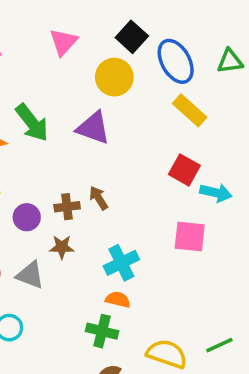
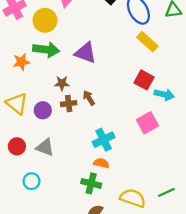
yellow circle: (114, 77) -> (45, 20), moved
green arrow: (32, 123) -> (46, 50), turned -45
pink square: (190, 236) -> (147, 123), turned -35
brown star: (62, 247) -> (62, 83), moved

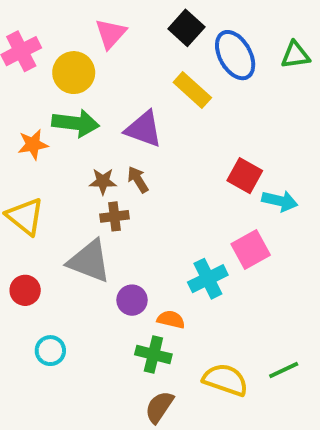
yellow rectangle: (147, 42) -> (192, 90), moved
brown arrow: (89, 98) -> (138, 179), moved
purple circle: (43, 110) -> (132, 300), moved
cyan cross: (104, 140) -> (208, 279), moved
gray triangle: (45, 147) -> (89, 261), moved, size x1.4

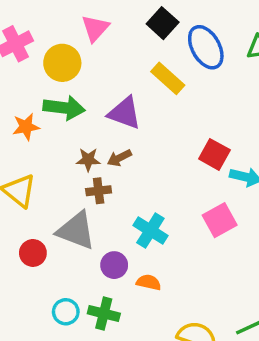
brown arrow: (138, 179) -> (119, 158), turned -85
cyan cross: (208, 279) -> (150, 231), moved, turned -32
red circle: (25, 290) -> (33, 253), moved
cyan circle: (50, 351) -> (66, 312), moved
green cross: (153, 354) -> (104, 313), moved

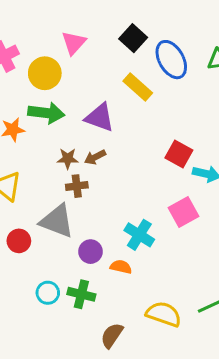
cyan cross: (150, 231) -> (139, 235), moved

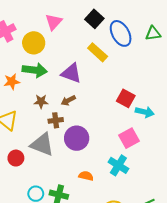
brown star: (68, 159) -> (41, 102), moved
cyan cross: (139, 235) -> (118, 165), moved
purple circle: (90, 252) -> (77, 138), moved, size x1.5

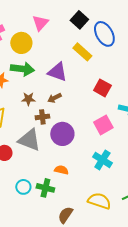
red square: (126, 98) -> (102, 88), moved
pink square: (129, 138) -> (103, 125), moved
orange semicircle: (86, 176) -> (61, 170), moved

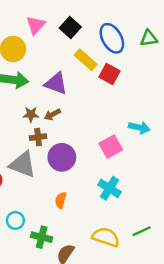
black square: (79, 20) -> (70, 28), moved
red square: (102, 88) -> (109, 74), moved
brown star: (28, 99) -> (31, 114), moved
orange semicircle: (61, 170) -> (61, 200), turned -88
green cross: (45, 188) -> (42, 237), moved

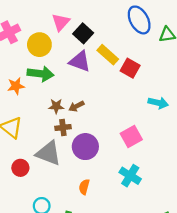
black square: (70, 28) -> (83, 33), moved
blue ellipse: (112, 38) -> (139, 20), moved
purple triangle: (56, 84) -> (80, 61), moved
cyan arrow: (139, 128) -> (158, 103), moved

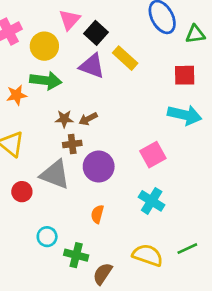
red square: (130, 68) -> (185, 75), moved, turned -30
cyan arrow: (158, 103) -> (185, 115), size x1.4

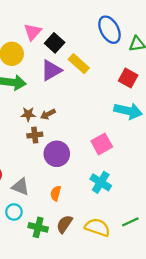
purple triangle: (92, 66) -> (51, 70), turned -50
red square: (185, 75) -> (128, 78), turned 30
gray triangle: (55, 174) -> (21, 187), moved, size x0.7
brown semicircle: (103, 274) -> (64, 224), moved

